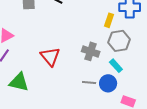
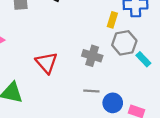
cyan rectangle: (116, 66) -> (143, 59), moved
blue circle: (108, 83) -> (113, 103), moved

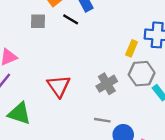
gray cross: (92, 56) -> (107, 84), turned 36

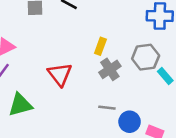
yellow rectangle: (132, 48) -> (100, 46), moved
green triangle: (19, 113) -> (20, 105), turned -30

